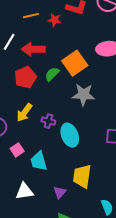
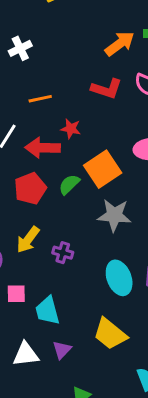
red star: (55, 20) -> (71, 129), moved
cyan ellipse: (70, 135) -> (119, 278), moved
pink square: (17, 150) -> (16, 294), turned 32
yellow trapezoid: (82, 176) -> (110, 334), turned -60
purple triangle: (60, 192) -> (62, 350), moved

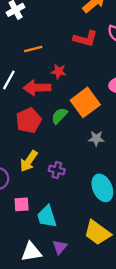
gray star: (114, 215) -> (96, 138), size x0.6

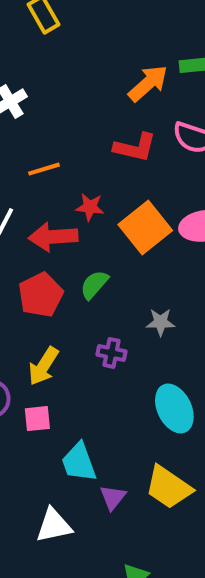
orange square: (85, 102) -> (145, 227), moved
purple cross: (57, 170) -> (111, 353), moved
pink square: (22, 204) -> (37, 419), moved
purple triangle: (60, 247) -> (113, 497), moved

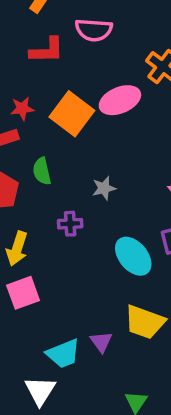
green semicircle: (94, 285) -> (42, 171), turned -40
pink square: (37, 419) -> (23, 293), size x1.4
cyan trapezoid: (79, 462) -> (63, 354), moved, turned -78
white triangle: (54, 525) -> (40, 391), moved, turned -32

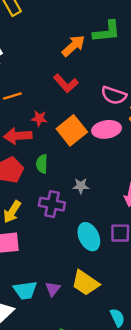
pink semicircle: (94, 30) -> (114, 95), moved
red L-shape: (47, 50) -> (66, 83), turned 35
purple cross: (70, 224) -> (52, 204), size x1.5

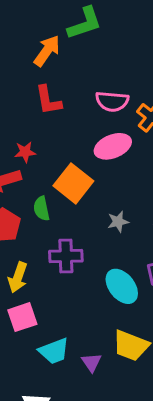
red L-shape: (66, 83) -> (48, 100), turned 45
orange square: (72, 130) -> (73, 183), moved
gray star: (81, 186) -> (118, 222), moved
cyan trapezoid: (25, 290) -> (54, 351), moved

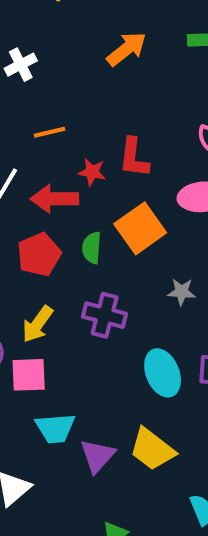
orange arrow: (47, 51) -> (127, 49), moved
red L-shape: (48, 100) -> (134, 158), moved
purple triangle: (91, 362) -> (97, 456), size x1.4

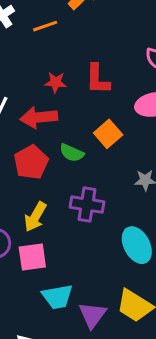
orange line: (49, 132) -> (45, 26), moved
red star: (92, 172) -> (56, 82), moved
orange square: (140, 228) -> (108, 134), size x0.7
green semicircle: (92, 248) -> (72, 153), turned -65

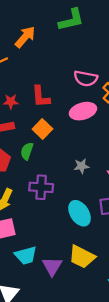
orange square: (108, 134) -> (42, 129), moved
green semicircle: (72, 153) -> (27, 151), turned 90

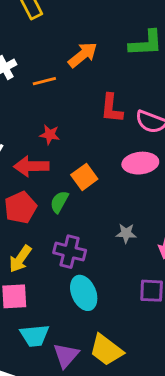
red L-shape: (41, 97) -> (112, 108), moved
cyan ellipse: (80, 213) -> (84, 293), moved

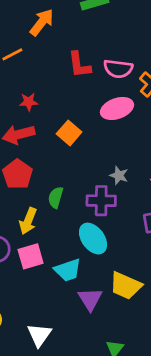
green semicircle: (59, 202) -> (56, 197), moved
gray star: (126, 233) -> (119, 175), turned 30
purple cross: (70, 252) -> (101, 201), moved
cyan trapezoid: (35, 336) -> (68, 270), moved

